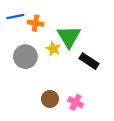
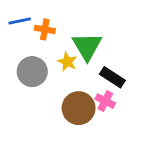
brown circle: (50, 99) -> (79, 108), moved, size x1.5
pink cross: (76, 102) -> (105, 101), moved

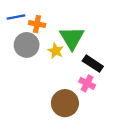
gray circle: (32, 72) -> (27, 45), moved
brown circle: (79, 108) -> (65, 103), moved

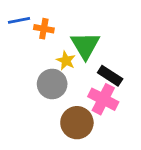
gray circle: (27, 45) -> (52, 84), moved
pink cross: (87, 83) -> (103, 99), size x1.5

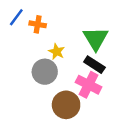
blue line: (19, 20) -> (16, 17), turned -42
green triangle: (85, 45) -> (96, 39), moved

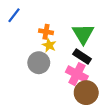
orange cross: (38, 24) -> (46, 32), moved
brown circle: (66, 105) -> (86, 93), moved

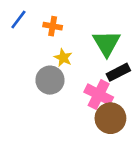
orange cross: (46, 32) -> (53, 26), moved
black rectangle: (82, 57) -> (118, 72), moved, turned -60

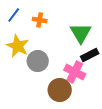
yellow star: (63, 58) -> (18, 46), moved, size x1.6
brown circle: (110, 118) -> (60, 90), moved

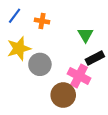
green triangle: (81, 33) -> (85, 35), size x0.7
yellow star: (18, 46) -> (19, 49), turned 30

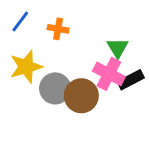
pink cross: (79, 76) -> (109, 74), moved
brown circle: (63, 95) -> (81, 96), moved

